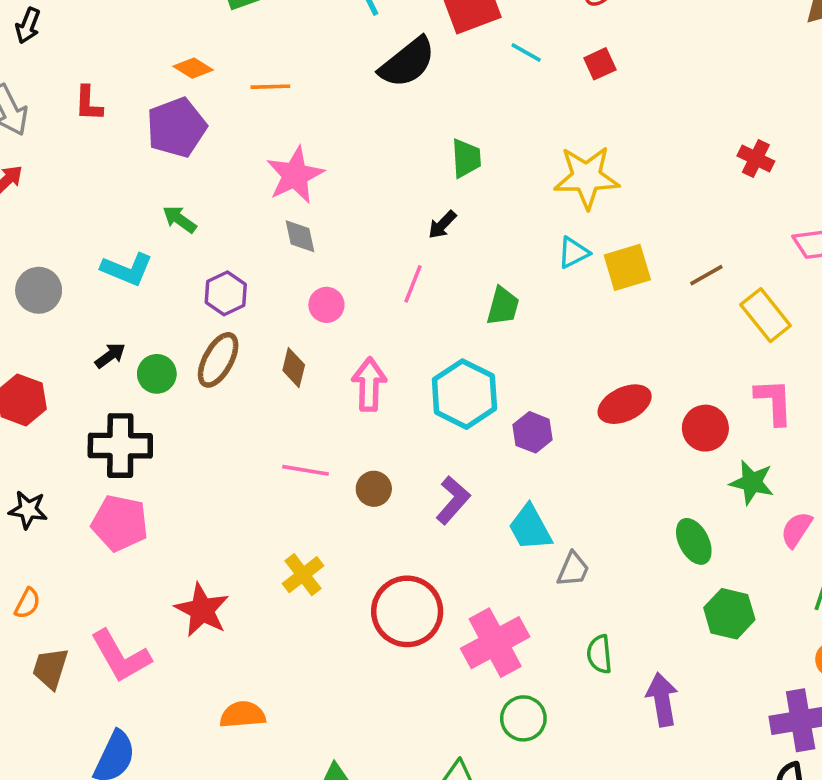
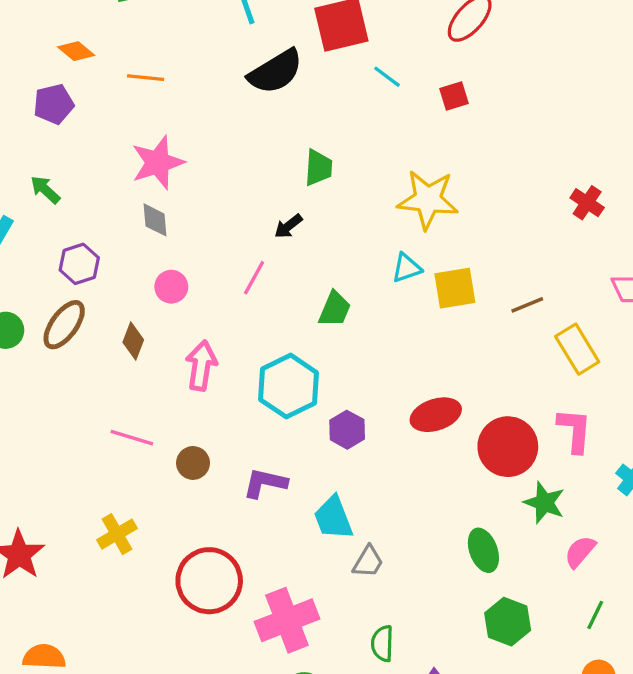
purple pentagon: (177, 127) -> (54, 104), size x0.7
red circle: (705, 428) -> (508, 447), size x1.4
purple L-shape: (453, 500) -> (265, 483), turned -126

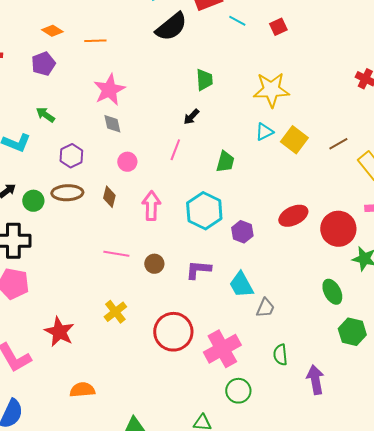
yellow square: (455, 288) -> (294, 140), turned -36
brown ellipse: (64, 325) -> (67, 193), turned 60

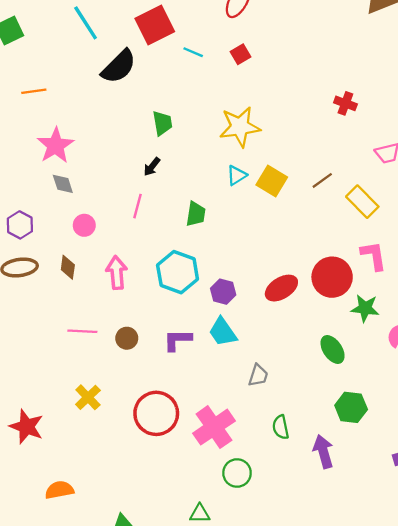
red ellipse: (293, 216) -> (281, 288), moved
cyan trapezoid: (241, 285) -> (223, 332), moved
green hexagon: (352, 332) -> (351, 407), moved

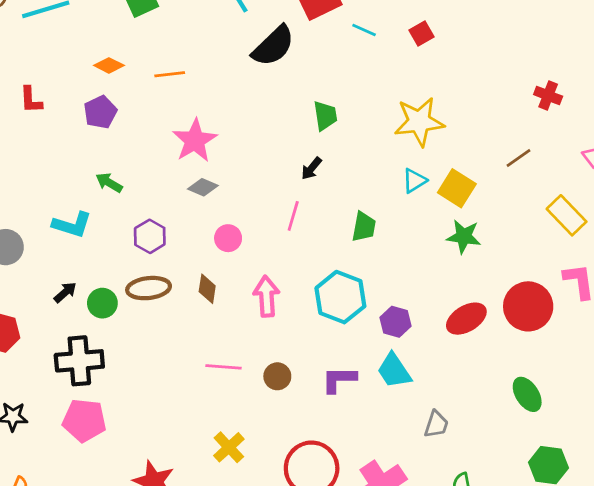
brown line: (322, 180) -> (518, 158), moved
gray diamond: (63, 184) -> (203, 187), turned -50
green star: (365, 308) -> (464, 236), moved

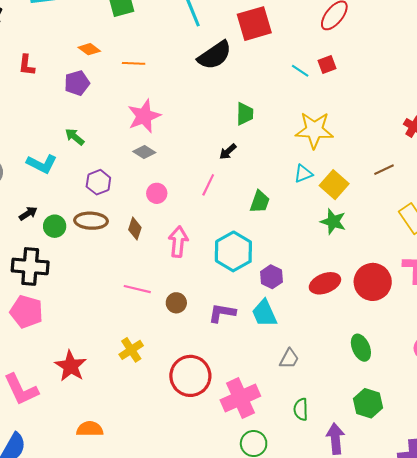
cyan line: (364, 30) -> (300, 71), moved

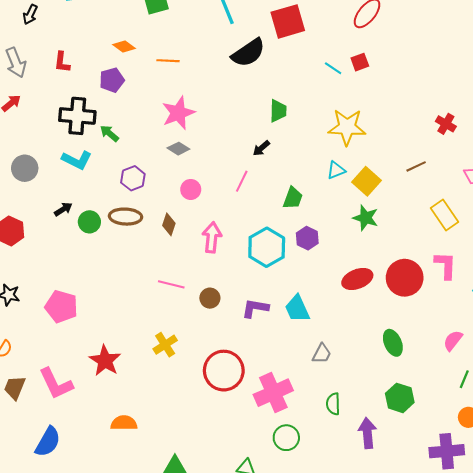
black cross: (30, 266) -> (77, 116), moved
purple hexagon: (272, 277) -> (307, 238), moved

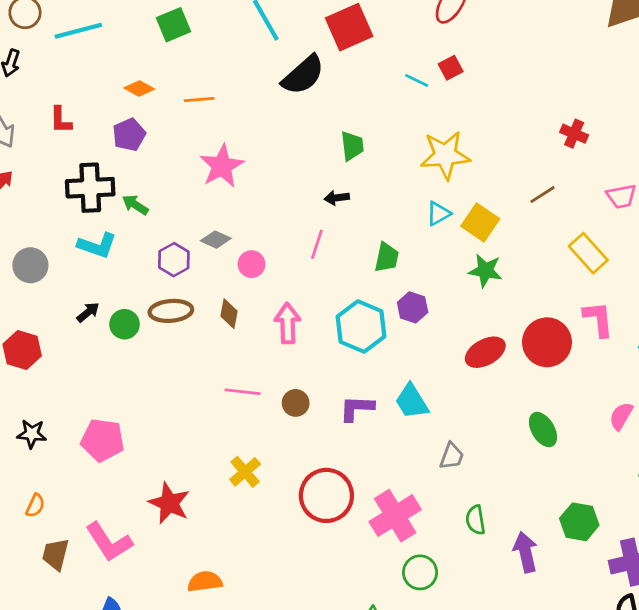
black arrow: (261, 148) -> (337, 198), turned 42
gray diamond: (178, 149) -> (216, 240), moved
green hexagon: (400, 398) -> (579, 522), moved

